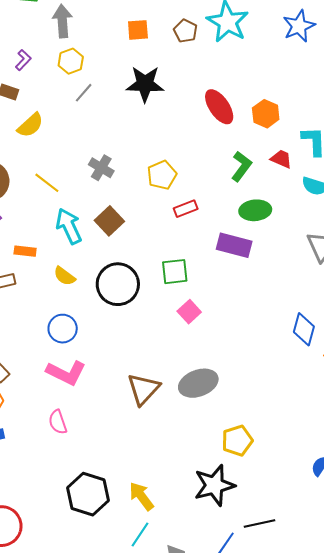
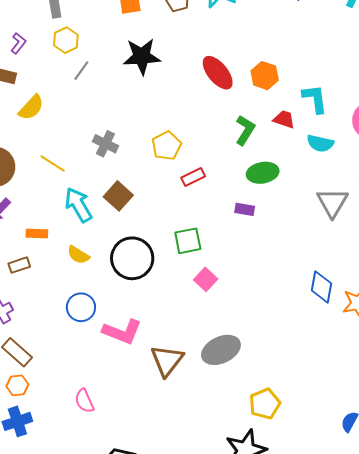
purple rectangle: (234, 245) -> (245, 209), size x0.6
pink L-shape: (66, 373) -> (122, 332), moved

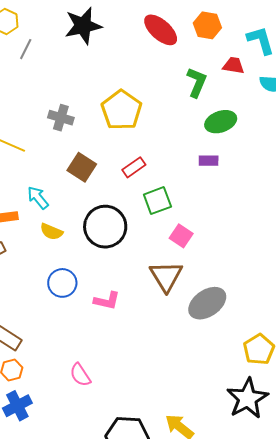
yellow pentagon: (167, 146) -> (122, 110), size x1.4
red rectangle: (193, 177) -> (134, 167), moved
cyan arrow: (78, 205) -> (38, 198), moved, size x0.7
pink L-shape: (122, 332) -> (107, 301), size x0.7
brown triangle: (167, 361) -> (166, 276), moved

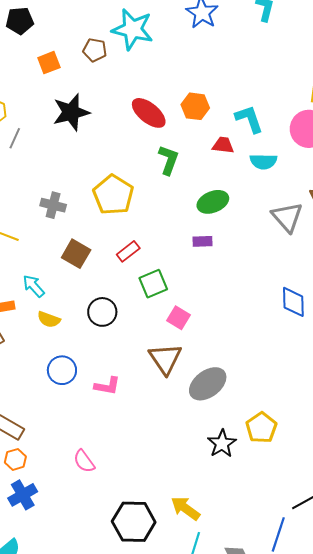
green L-shape: (197, 82) -> (168, 160), moved
black circle: (105, 227) -> (102, 312), size x0.7
black star: (247, 398) -> (222, 444), moved, size x0.7

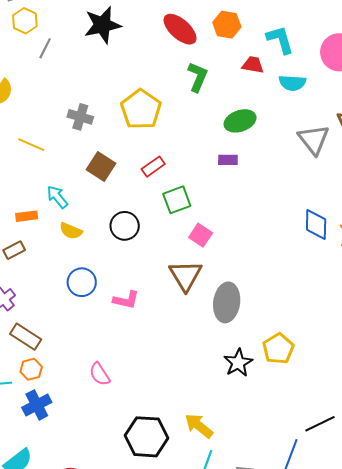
gray ellipse: (208, 384) -> (227, 302), turned -48

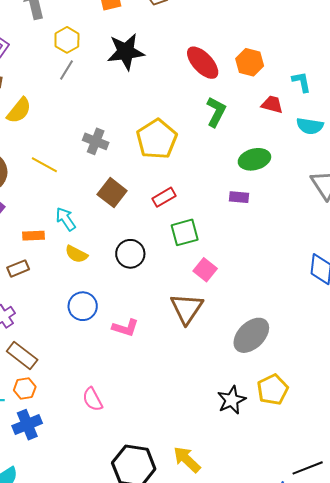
yellow hexagon: (25, 21) -> (67, 40), moved
cyan L-shape: (280, 40) -> (301, 82), size x0.7
gray ellipse: (227, 302) -> (251, 335), moved, turned 33

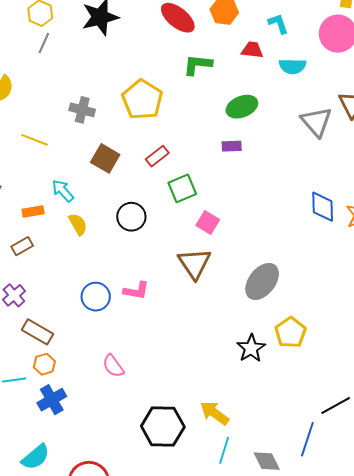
green L-shape: (216, 112) -> (198, 65), turned -104
yellow semicircle: (76, 254) -> (78, 224), turned -140
blue circle: (83, 306) -> (96, 297), moved

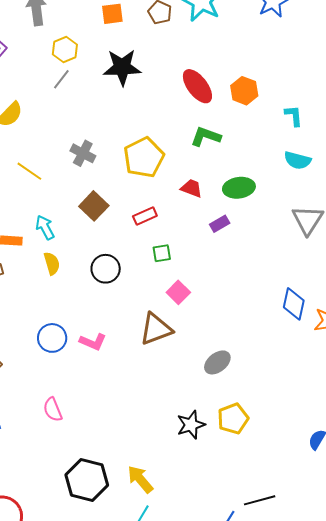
red trapezoid: (252, 50) -> (192, 188), moved
purple rectangle: (232, 146) -> (220, 224), turned -42
green square: (182, 188) -> (162, 253), size x0.7
brown triangle: (194, 263) -> (156, 329), turned 30
gray ellipse: (262, 281) -> (217, 362), size x0.7

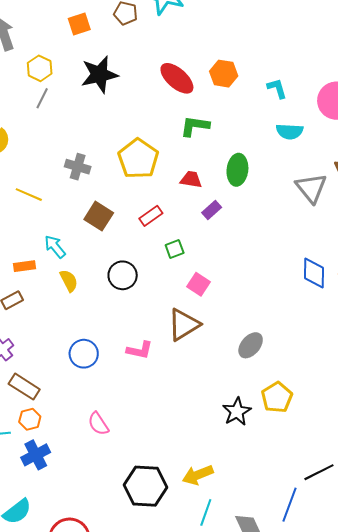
green ellipse: (239, 188) -> (237, 170), turned -64
purple rectangle: (220, 224) -> (212, 210), moved
pink L-shape: (93, 342) -> (140, 350), moved
yellow arrow: (140, 479) -> (198, 475), turned -60

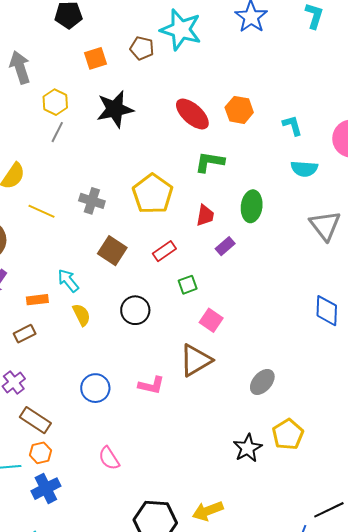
red trapezoid: (191, 180) -> (205, 215), turned 90
yellow line: (29, 195) -> (41, 211), moved

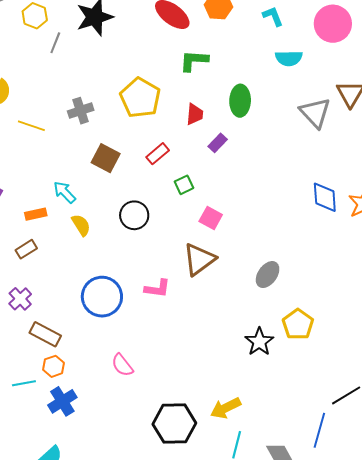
gray line: (57, 132) -> (55, 43), moved
gray cross: (92, 201) -> (81, 111), turned -30
blue circle: (95, 388) -> (102, 297), size x1.4

